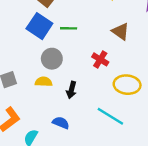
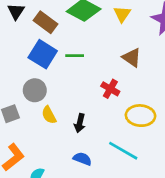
gray circle: (52, 59) -> (35, 90), moved
yellow semicircle: (44, 82) -> (49, 115), turned -119
blue semicircle: (61, 123) -> (82, 159), moved

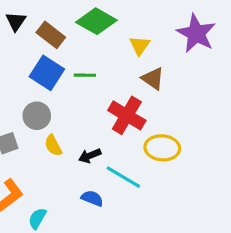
yellow triangle: (122, 14) -> (140, 46), moved
red cross: (110, 89) -> (127, 115), size x1.6
black arrow: (80, 123) -> (90, 156), turned 54
cyan line: (123, 151) -> (123, 177), moved

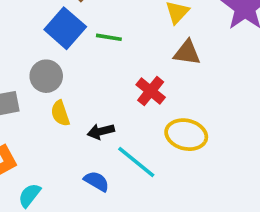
brown triangle: (153, 79) -> (187, 53), turned -35
red cross: (127, 115) -> (151, 91), size x0.7

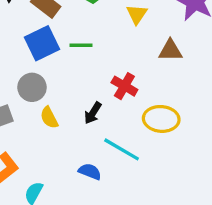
blue square: (65, 28) -> (42, 43), turned 32
brown triangle: (187, 53) -> (170, 51), moved
black arrow: (101, 131) -> (93, 113), moved, turned -35

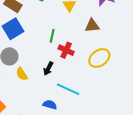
green line: (81, 45) -> (52, 36), moved, turned -72
yellow ellipse: (161, 119) -> (99, 58), moved, turned -35

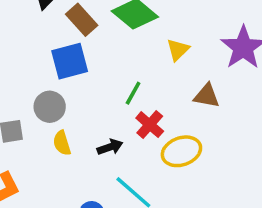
yellow ellipse: (99, 58) -> (181, 151), moved
black arrow: (48, 69) -> (110, 147), turned -152

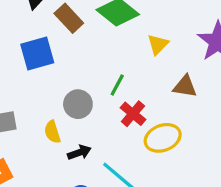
blue square: (70, 61) -> (37, 53), moved
gray circle: (50, 107) -> (78, 104), moved
black arrow: (110, 147) -> (79, 152), moved

